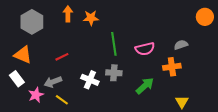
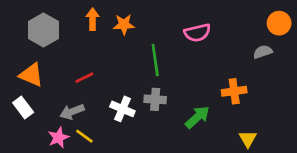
gray semicircle: (181, 45) -> (263, 52), moved
pink semicircle: (145, 49) -> (197, 33), moved
pink star: (36, 95) -> (58, 138), moved

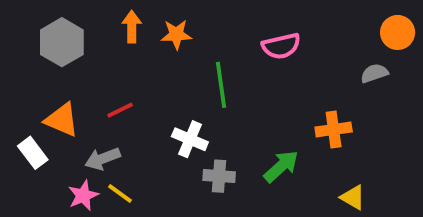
orange triangle: (31, 75) -> (62, 120), moved
gray cross: (155, 99) -> (219, 176), moved
white cross: (122, 109) -> (190, 139), moved
yellow triangle: (248, 139) -> (353, 197), turned -30

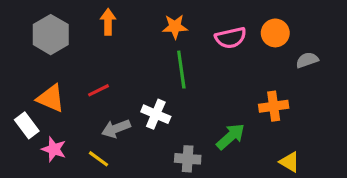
orange circle: (398, 32) -> (275, 33), moved
orange star: (176, 34) -> (175, 27), moved
gray arrow: (103, 159) -> (116, 129), moved
gray cross: (219, 176) -> (188, 159), moved
pink star: (83, 195) -> (54, 149), moved, turned -30

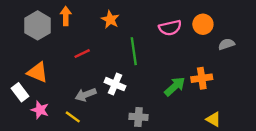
orange arrow: (108, 22) -> (66, 16), moved
orange star: (175, 27) -> (110, 20), moved, turned 30
red line: (98, 90) -> (82, 54), moved
green arrow: (231, 136) -> (175, 86), moved

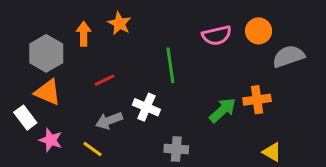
orange arrow: (66, 16) -> (84, 34), moved
orange star: (110, 20) -> (119, 23), moved
gray hexagon: (38, 25) -> (46, 53), moved
gray semicircle: (226, 44) -> (288, 56), size x1.5
red line: (82, 54) -> (105, 80), moved

